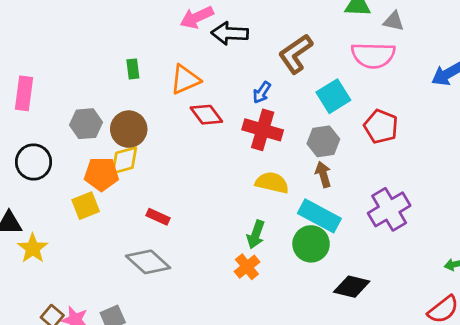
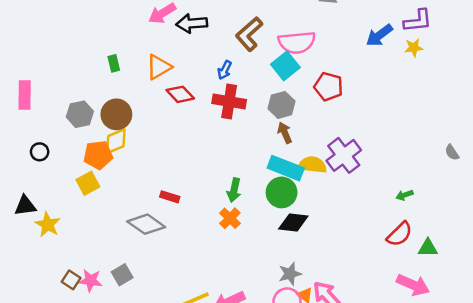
pink semicircle: (373, 55) -> (297, 42), moved
black circle: (34, 162) -> (40, 152), size x0.6
yellow semicircle: (272, 183) -> (312, 165), moved
red rectangle: (158, 217) -> (170, 197), moved
black diamond: (352, 287) -> (293, 223), moved

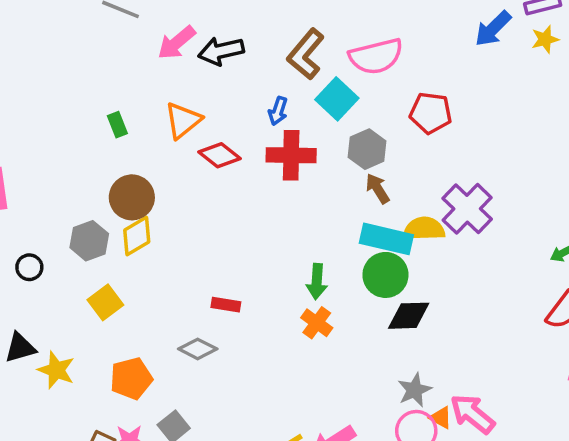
cyan square: (285, 66) -> (337, 99), moved
gray hexagon: (80, 114) -> (89, 241), moved
orange pentagon: (98, 155) -> (131, 378), moved
gray diamond: (146, 224) -> (198, 349), size x0.7

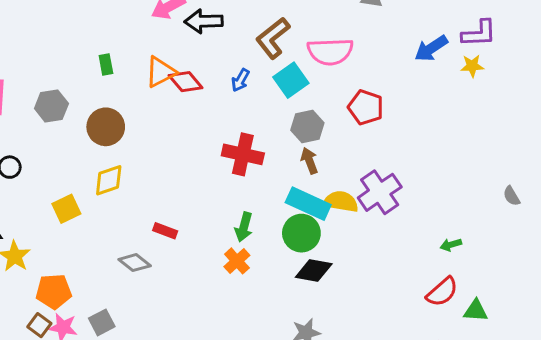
red diamond: (219, 155) -> (186, 82), moved
red cross: (291, 155) -> (243, 154), moved
yellow diamond: (137, 236) -> (109, 180), moved
gray hexagon: (89, 241) -> (51, 106), moved
orange pentagon: (131, 378) -> (54, 291), moved

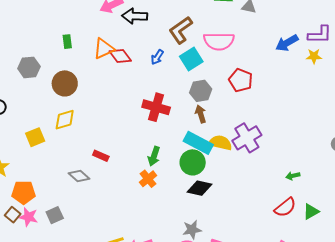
green triangle: (476, 311) -> (311, 212), moved, turned -36

